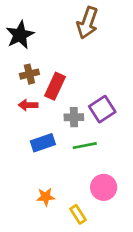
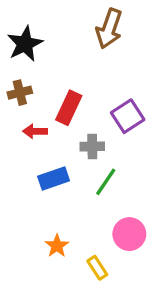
brown cross: (29, 74) -> (20, 93), moved
purple square: (102, 109) -> (128, 116), moved
green line: (85, 146) -> (106, 182), turned -45
orange star: (46, 197) -> (57, 246), turned -30

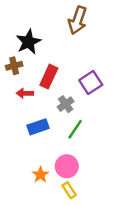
black star: (25, 44) -> (28, 42), moved
gray cross: (92, 146) -> (66, 104), turned -35
pink circle: (129, 234) -> (67, 166), moved

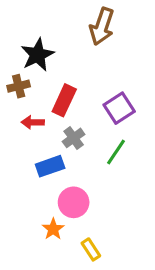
gray cross: (66, 104) -> (74, 138), moved
green line: (75, 129) -> (116, 152), moved
pink circle: (67, 166) -> (74, 202), moved

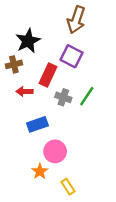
purple square: (119, 108) -> (72, 56), moved, turned -30
gray cross: (74, 138) -> (63, 97), moved, turned -35
green line: (116, 152) -> (87, 96), moved

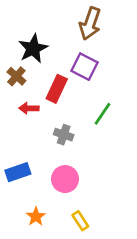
brown cross: (14, 64) -> (16, 76), turned -35
gray cross: (63, 97) -> (64, 135), moved
blue rectangle: (37, 124) -> (18, 172), moved
orange star: (40, 171) -> (36, 217), moved

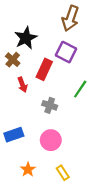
red arrow: (29, 108) -> (23, 85), turned -112

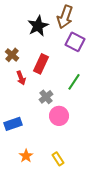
black star: (26, 38) -> (38, 26), moved
purple square: (66, 52) -> (75, 42), moved
gray cross: (50, 105) -> (46, 97), turned 32
pink circle: (51, 140) -> (59, 116), moved

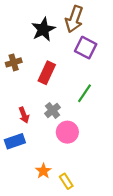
brown cross: (12, 55) -> (14, 62), turned 32
red arrow: (21, 78) -> (24, 115), moved
orange star: (26, 156) -> (43, 171), moved

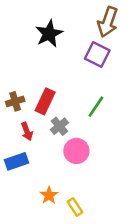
brown arrow: (74, 19) -> (108, 22), moved
brown cross: (14, 62) -> (15, 101), moved
red rectangle: (47, 73) -> (45, 101), moved

